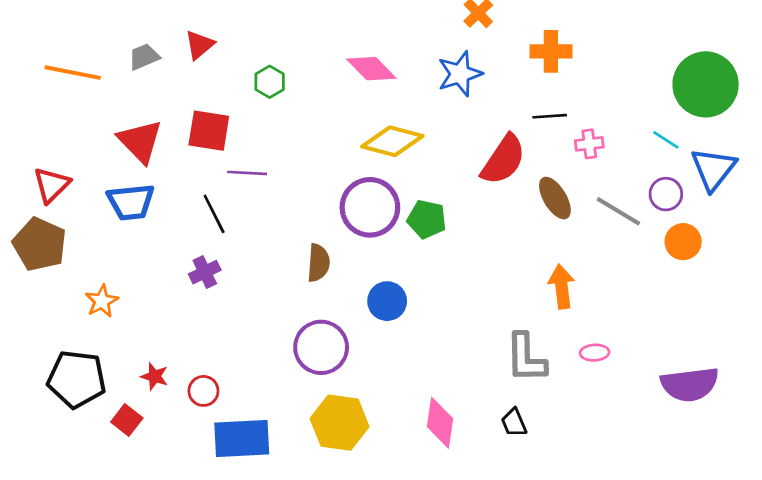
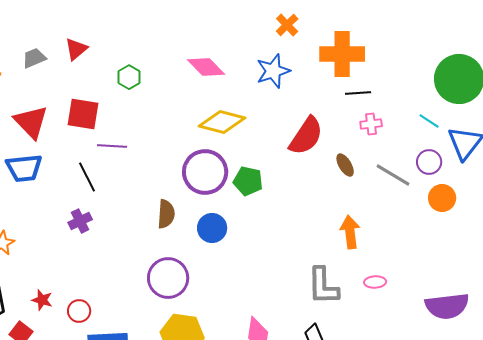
orange cross: (551, 51) -> (342, 54), size x1.4
black line: (550, 116) -> (358, 93), moved
brown ellipse: (555, 198) -> (345, 165), size x0.7
blue circle: (387, 301) -> (212, 228), moved

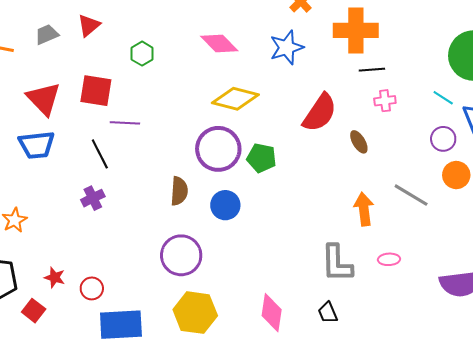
gray line: (393, 175) -> (411, 195), moved

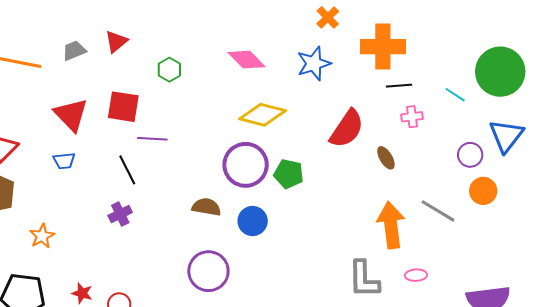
cyan line: (443, 98) -> (455, 95), moved
blue trapezoid: (37, 145) -> (64, 161), size x0.6
brown semicircle: (179, 191) -> (206, 207), turned -84
orange arrow: (364, 209) -> (391, 225), size x1.4

